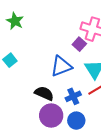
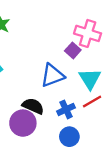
purple circle: (51, 116) -> (23, 123), moved

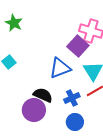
purple square: (73, 50) -> (78, 46), size x1.5

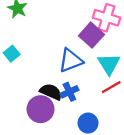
blue cross: (72, 98) -> (69, 92), moved

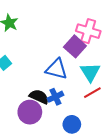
blue triangle: (71, 61) -> (56, 69), turned 35

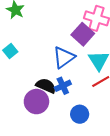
blue triangle: (56, 69) -> (64, 57), turned -50

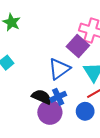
purple circle: (36, 102) -> (50, 112), moved
blue circle: (80, 114) -> (85, 111), moved

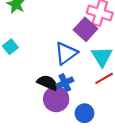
blue circle: (85, 111) -> (84, 113), moved

